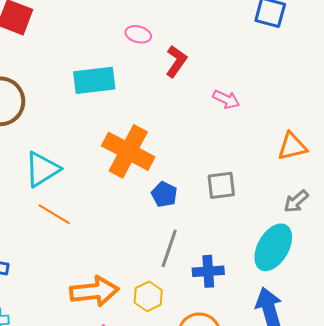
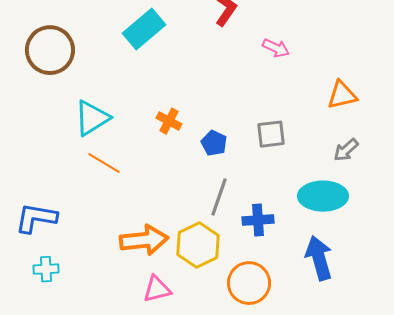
cyan rectangle: (94, 80) -> (144, 29), turned -33
orange cross: (128, 151) -> (169, 121), moved, size x0.5
cyan ellipse: (273, 247) -> (323, 196), turned 60
yellow hexagon: (148, 296) -> (198, 245), size x1.5

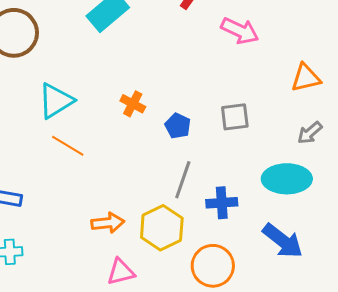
pink arrow: (276, 48) -> (240, 31), size x1.4
orange arrow: (144, 240) -> (108, 223), size x0.7
blue arrow: (319, 258) -> (283, 241), turned 144

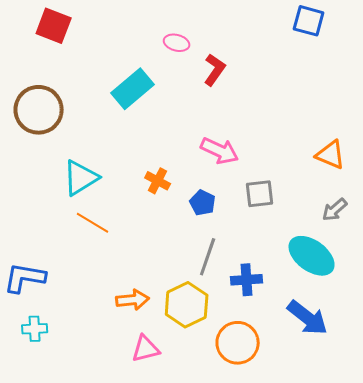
pink arrow: (240, 31) -> (220, 151), moved
orange triangle: (306, 78) -> (331, 155), turned 36
cyan ellipse: (287, 179) -> (312, 256), turned 36

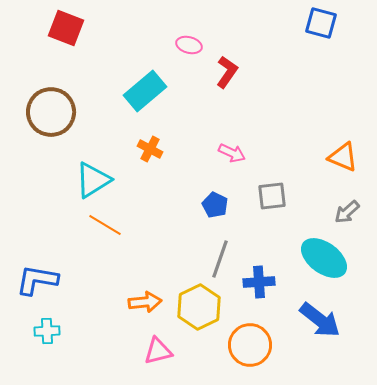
pink arrow: (220, 151) -> (232, 153), size x0.7
orange cross: (158, 181) -> (150, 149), moved

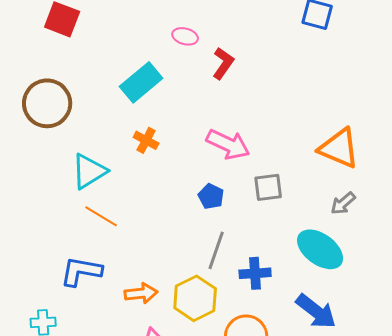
pink arrow: (232, 153) -> (228, 144), size x1.6
orange triangle: (343, 157) -> (339, 148), size x1.4
blue L-shape: (37, 280) -> (81, 271), moved

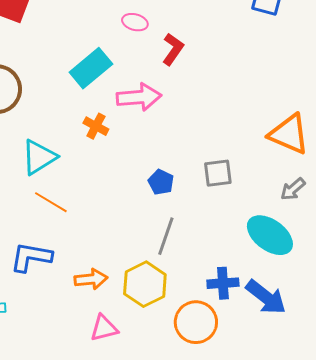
pink arrow: (228, 144) -> (139, 97), moved, turned -30
blue cross: (255, 273) -> (223, 283), moved

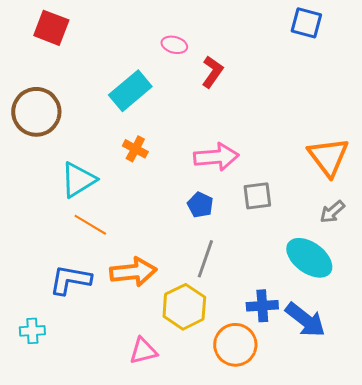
pink arrow: (139, 97) -> (216, 157), moved
orange triangle: (289, 134) -> (328, 157), turned 30
orange arrow: (91, 279) -> (133, 272), moved, size x1.4

